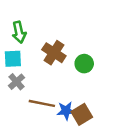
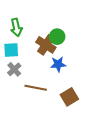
green circle: (84, 64) -> (57, 37), moved
blue star: (66, 111) -> (58, 64), moved

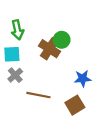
blue star: (58, 64) -> (83, 78), moved

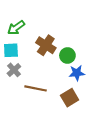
green arrow: (17, 30) -> (16, 28), turned 66
green circle: (62, 40) -> (67, 55), moved

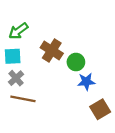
brown line: (36, 88) -> (23, 99), moved
brown square: (70, 98) -> (100, 109), moved

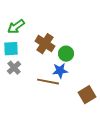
blue star: (86, 82) -> (60, 71), moved
brown line: (23, 99) -> (48, 82), moved

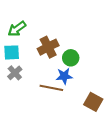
brown cross: (45, 44) -> (48, 47), turned 30
brown square: (87, 95) -> (93, 102), turned -30

